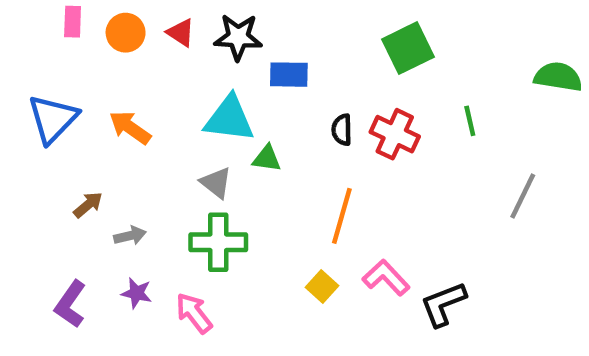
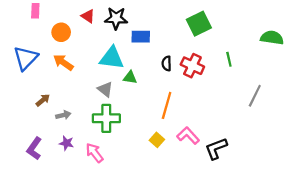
orange circle: (126, 33) -> (61, 32), moved

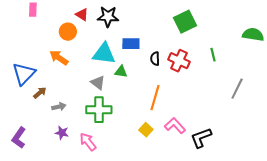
orange circle: (61, 32) -> (68, 32), moved
blue rectangle: (141, 37) -> (131, 44), moved
blue triangle: (26, 58) -> (24, 74), moved
purple L-shape: (34, 148) -> (19, 138), moved

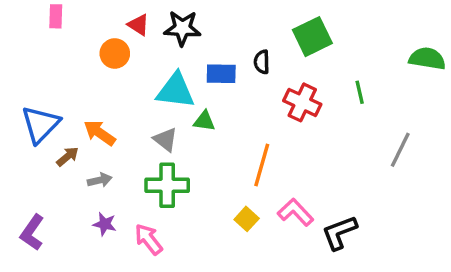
orange arrow: (59, 58) -> (100, 133), moved
black semicircle: (155, 59) -> (262, 62), moved

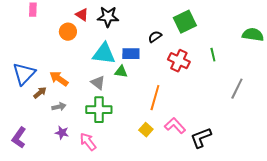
black semicircle: (262, 62) -> (155, 37), turned 56
blue rectangle: (221, 74) -> (131, 54), moved

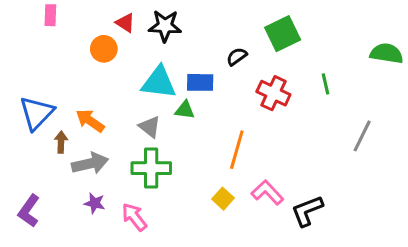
brown arrow: (40, 93) -> (61, 142), turned -48
gray arrow: (59, 107) -> (90, 163), size x1.6

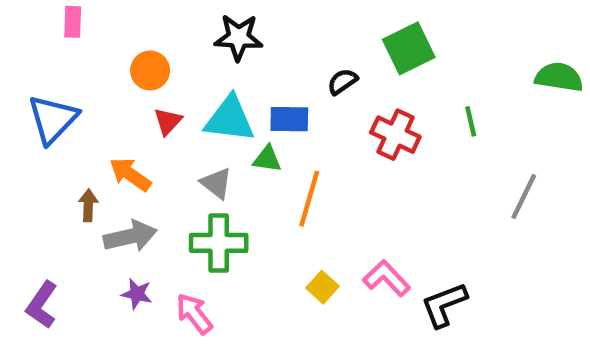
red triangle: (125, 23) -> (168, 121), moved, turned 40
blue triangle: (37, 113) -> (53, 119), moved
orange line: (237, 150) -> (309, 199), moved

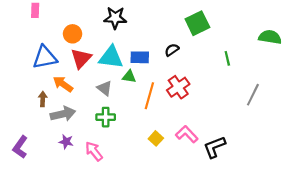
black semicircle: (342, 82) -> (172, 50), moved
blue triangle: (53, 119) -> (45, 57), moved, turned 35
red triangle: (168, 121) -> (81, 58), size x1.5
red cross: (395, 135) -> (178, 87), moved, turned 30
green cross: (219, 243) -> (106, 117), size x0.7

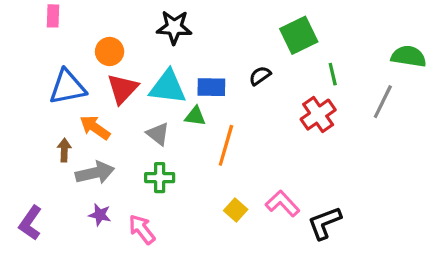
green line: (227, 58) -> (333, 74), moved
red cross: (178, 87) -> (318, 115), moved
gray line: (253, 95) -> (383, 102), moved

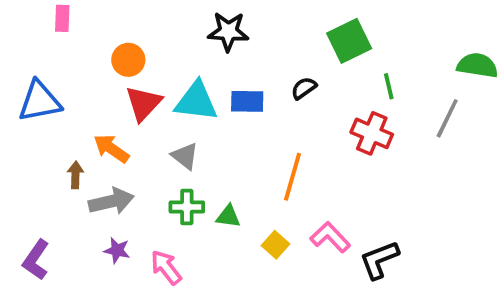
black star: (174, 27) -> (228, 32), moved
blue triangle: (67, 87) -> (40, 101), moved
red cross: (318, 115) -> (372, 133), turned -32
green triangle: (195, 116) -> (228, 216), moved
orange line: (226, 145) -> (292, 177), moved

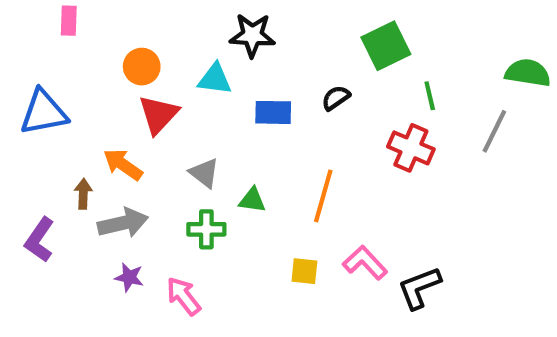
cyan triangle: (196, 101) -> (215, 79), moved, size x0.7
green triangle: (228, 216) -> (252, 200), moved
yellow square: (275, 245) -> (304, 271), turned -36
purple L-shape: (36, 260) -> (39, 240), moved

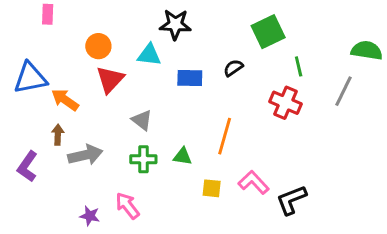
orange arrow: (123, 165) -> (65, 100), moved
green triangle: (252, 200) -> (183, 156), moved
purple star: (129, 277) -> (90, 216), moved

